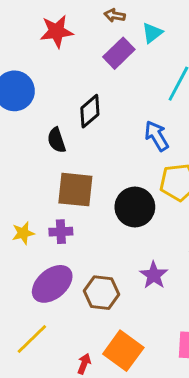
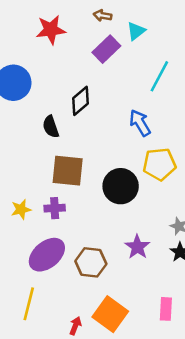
yellow line: (32, 339) -> (29, 304), turned -32

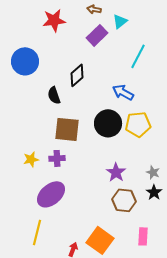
blue arrow: (140, 123) -> (123, 92), turned -30
black circle: (121, 186) -> (108, 123), moved
purple star: (137, 247) -> (116, 172), moved
brown hexagon: (91, 262) -> (124, 200), moved

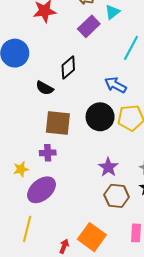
black semicircle: (54, 95) -> (45, 88), turned -42
yellow star: (31, 159) -> (21, 169), moved

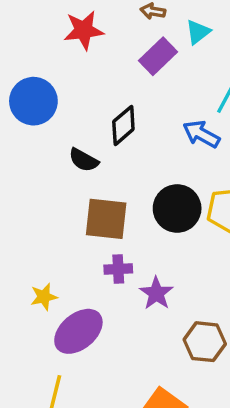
blue arrow: (115, 85) -> (201, 134), moved
purple cross: (48, 153) -> (118, 269), moved
purple star: (108, 167) -> (156, 293), moved

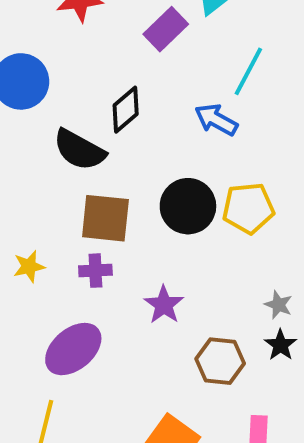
black semicircle: (84, 160) -> (79, 150), size x1.5
purple cross: (118, 269) -> (95, 271), moved
yellow star: (44, 297) -> (29, 267), moved

